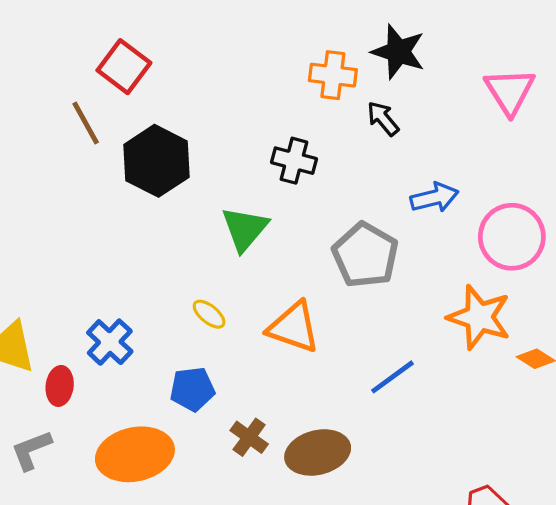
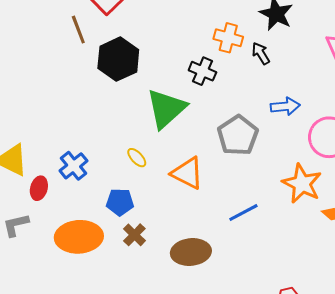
orange cross: (333, 75) -> (228, 38), moved
green triangle: (245, 229) -> (166, 109), size x1.4
brown cross: (249, 437) -> (134, 235), moved

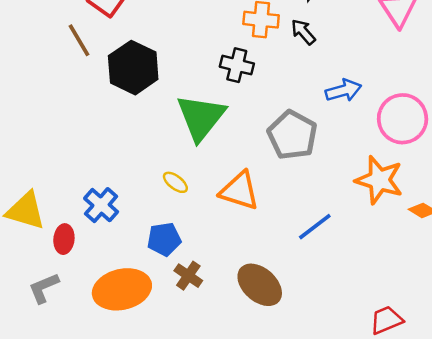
brown ellipse: (191, 252) -> (260, 285), turned 57

